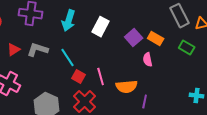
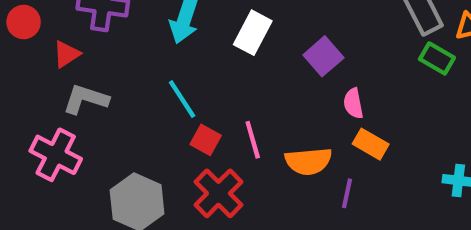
orange rectangle: (156, 39) -> (371, 144), moved
green rectangle: (187, 48) -> (437, 58), moved
red triangle: (14, 50) -> (66, 54), moved
gray L-shape: (38, 50) -> (86, 99), moved

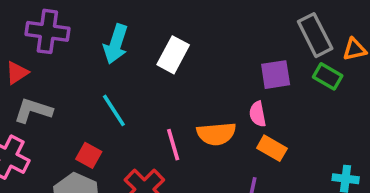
purple square: (323, 56) -> (276, 75), moved, turned 32
red square: (206, 140) -> (89, 155), moved
orange semicircle: (308, 161) -> (216, 134), moved

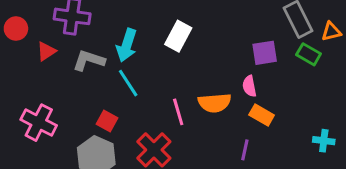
cyan arrow: (116, 44) -> (127, 45), moved
gray L-shape: (33, 110) -> (89, 60), moved

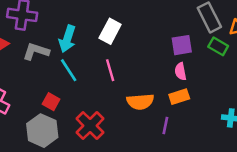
pink semicircle: (249, 86) -> (180, 71), moved
orange semicircle: (215, 103) -> (140, 102), moved
pink line: (178, 112) -> (110, 70), moved
orange rectangle: (262, 115) -> (179, 97), turned -48

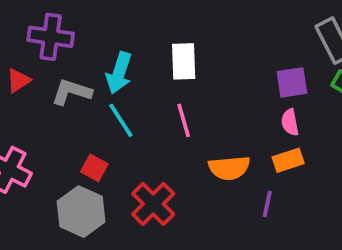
white rectangle: (110, 31) -> (184, 61), turned -30

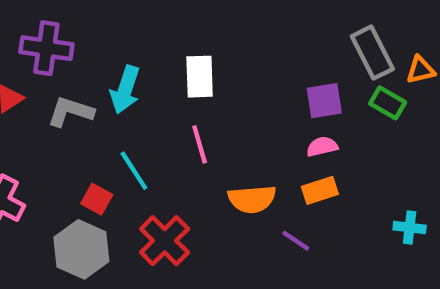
cyan line: (121, 120) -> (134, 171), moved
pink semicircle: (290, 122) -> (322, 147), turned 88
purple line: (267, 204) -> (296, 241), turned -68

